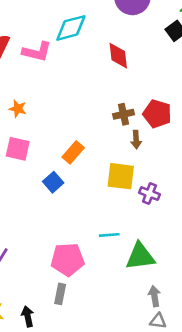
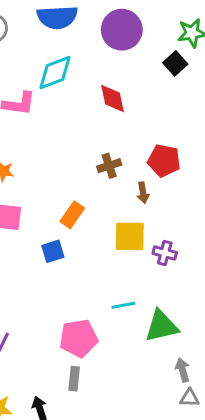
brown cross: (124, 114) -> (109, 166), moved
blue square: (53, 182) -> (53, 251), turned 30

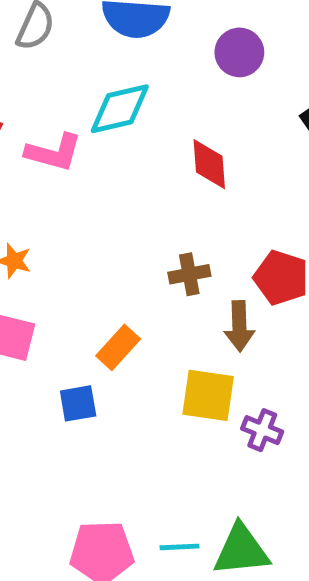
purple circle: (122, 30) -> (239, 52), size x0.7
brown arrow: (143, 193) -> (239, 326), size x1.4
cyan line: (123, 305) -> (179, 547), moved

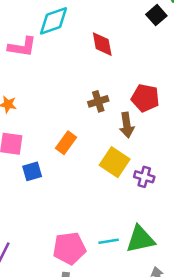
yellow square: (208, 395) -> (115, 162), turned 32
blue square: (78, 403) -> (32, 171), moved

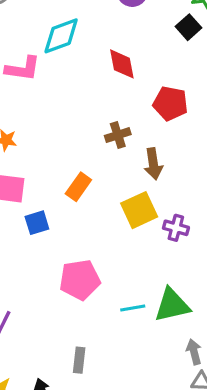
red pentagon: (145, 98) -> (170, 103), moved
yellow square: (115, 162) -> (139, 210), turned 32
pink pentagon: (69, 248) -> (80, 280), moved

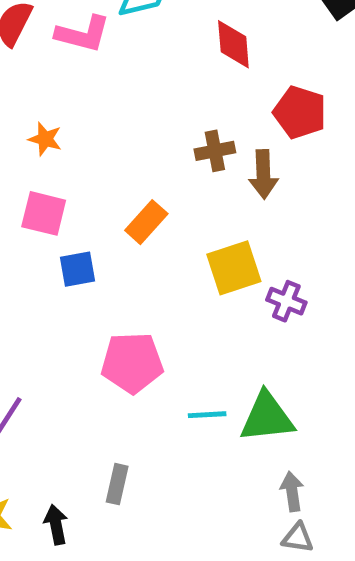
brown arrow: (153, 164) -> (263, 174), moved

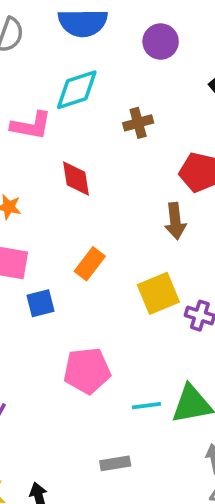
red diamond: (233, 44) -> (76, 179), moved
brown cross: (215, 151) -> (138, 123), moved
gray rectangle: (117, 484) -> (115, 463), moved, turned 72

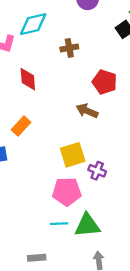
brown arrow: (175, 221) -> (87, 111), turned 115
orange rectangle: (90, 264) -> (21, 126), moved
pink pentagon: (87, 371) -> (67, 192), moved

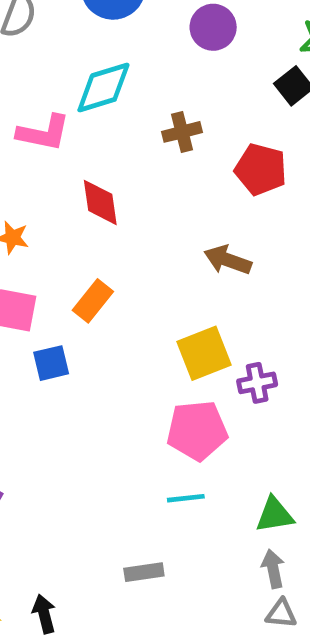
red pentagon: (105, 82) -> (261, 169), moved
purple cross: (97, 171) -> (257, 383), turned -30
green triangle: (87, 225) -> (275, 515), moved, size x0.7

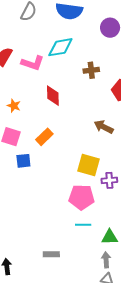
yellow square: (204, 353) -> (89, 165), turned 30
cyan line: (186, 498) -> (83, 225), moved

